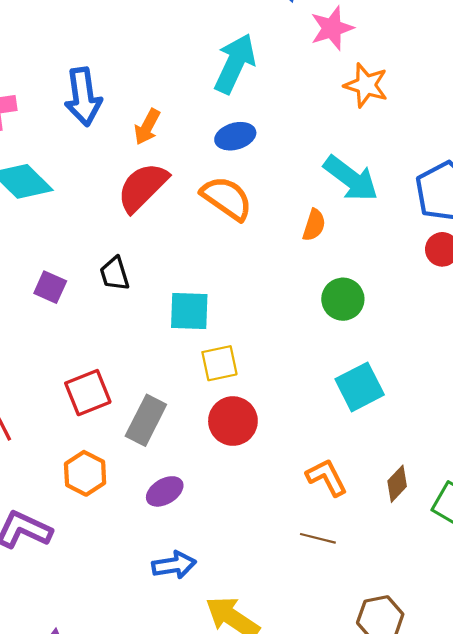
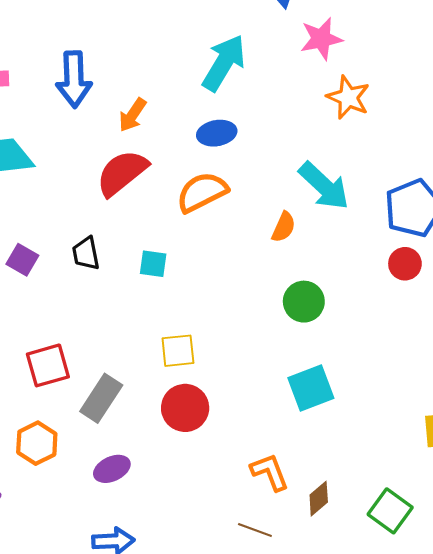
orange semicircle: (227, 198) -> (202, 192), turned -68
cyan square: (189, 311) -> (153, 264), moved, size x0.7
brown diamond: (397, 484) -> (319, 499), moved

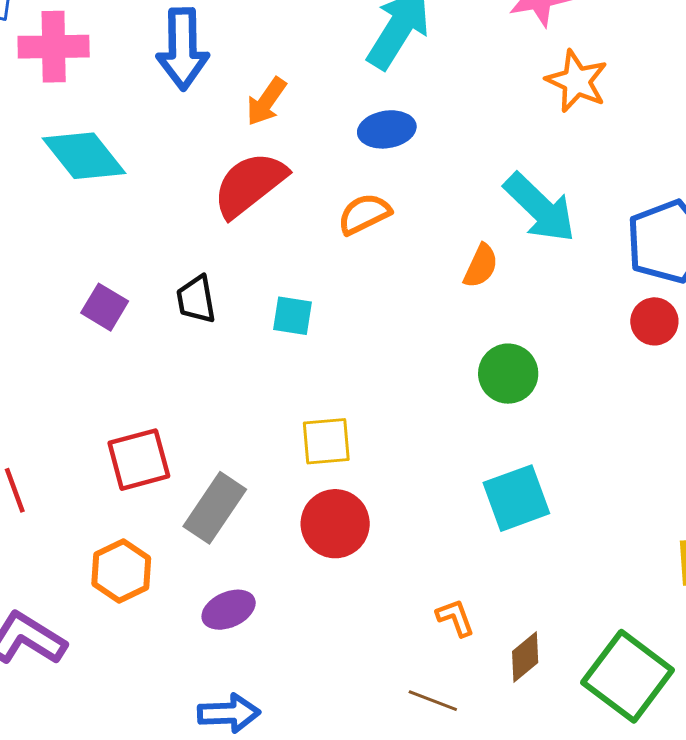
orange semicircle: (202, 192) -> (364, 214), size x0.7
orange L-shape: (270, 472) -> (455, 618), size x0.7
green square: (390, 511) -> (628, 676), size x1.4

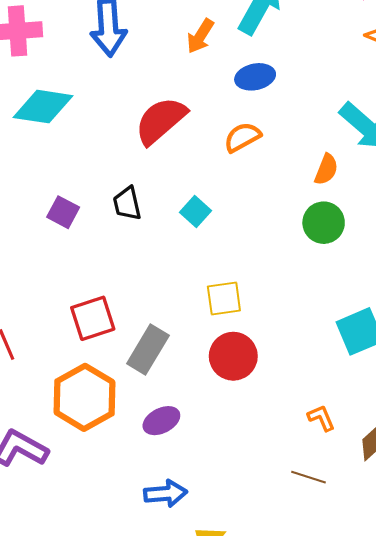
orange arrow: (266, 102) -> (200, 36), moved
cyan diamond: (84, 156) -> (43, 107), turned -40
cyan square: (292, 316) -> (196, 211), turned 36
green circle: (508, 374) -> (324, 223), moved
orange hexagon: (121, 571) -> (84, 397), size x1.5

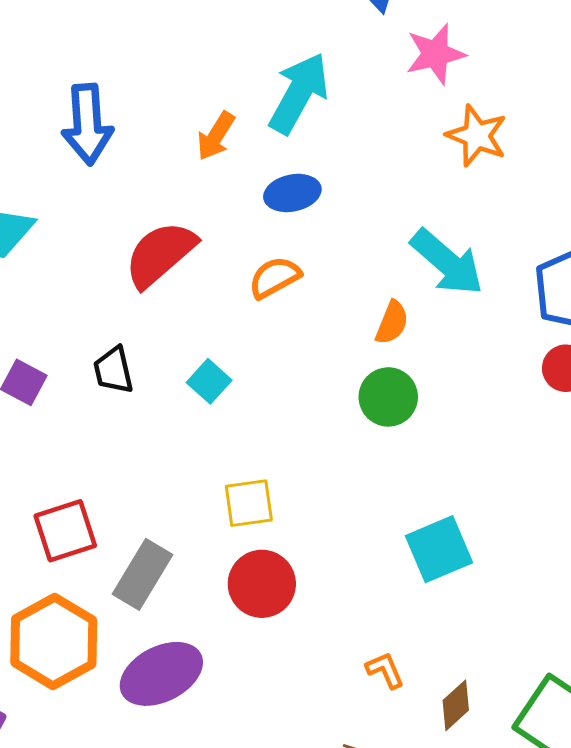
purple ellipse: (161, 421) -> (161, 674), size x1.6

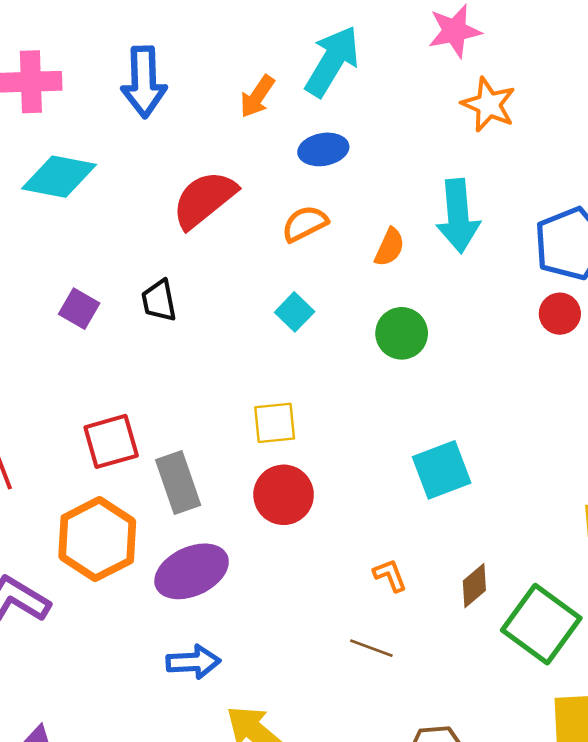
cyan arrow: (447, 262) -> (458, 216), turned 42
orange semicircle: (392, 323) -> (390, 247), moved
cyan square: (209, 381) -> (295, 312), moved
gray rectangle: (143, 574) -> (178, 483), turned -52
brown diamond: (456, 705) -> (474, 586), moved

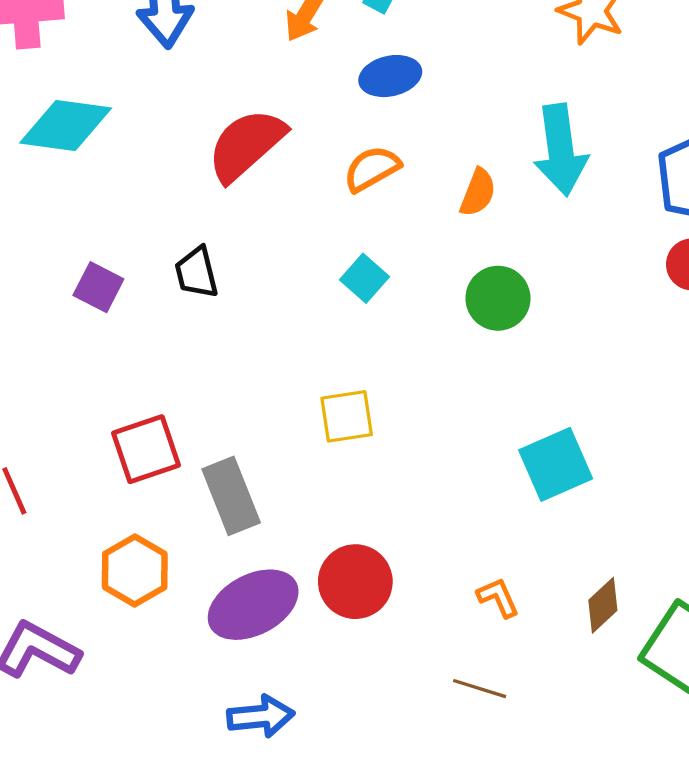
red circle: (284, 495) -> (355, 582), moved
orange hexagon: (97, 539) -> (135, 570), size x0.7

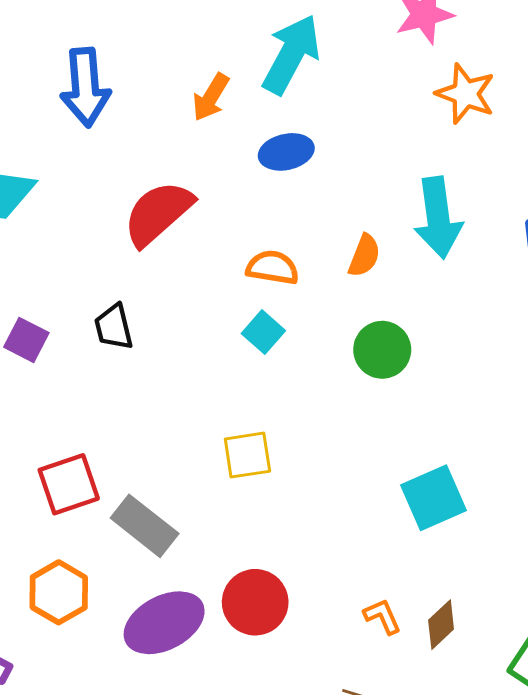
orange semicircle: (372, 169) -> (273, 268), moved, turned 39
gray rectangle: (231, 496) -> (145, 526), turned -30
brown diamond: (603, 605) -> (441, 625), moved

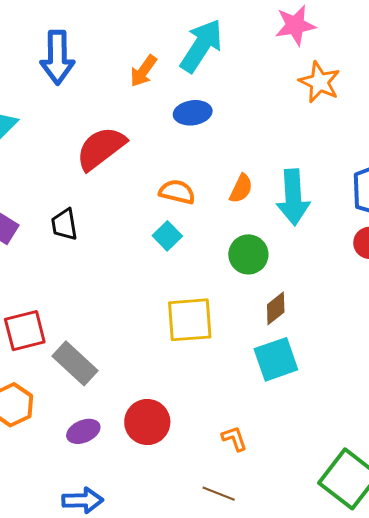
cyan arrow: (438, 218) -> (293, 197), moved
yellow square: (247, 455) -> (190, 320), moved, size x1.4
purple ellipse: (164, 623) -> (83, 431), size x0.6
brown diamond: (441, 625) -> (276, 308), moved

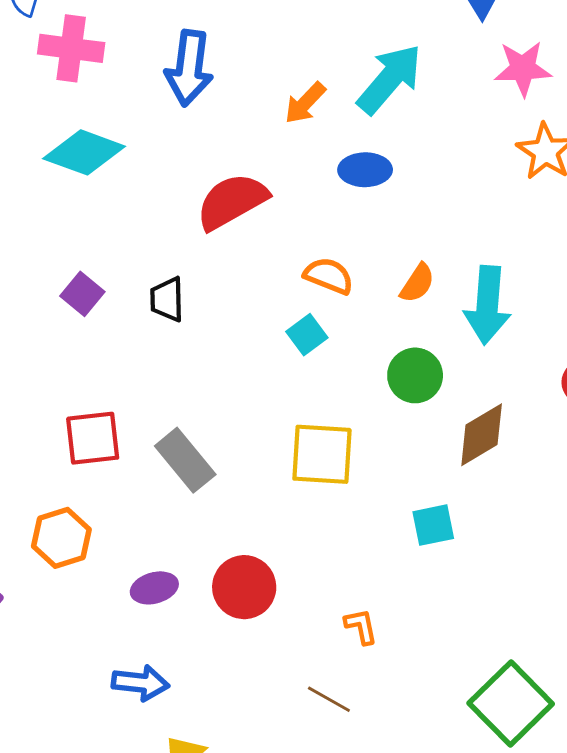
brown diamond: (276, 308) -> (482, 435), moved, size x1.4
cyan square: (276, 359) -> (433, 525), size x0.7
gray rectangle: (75, 363) -> (185, 460), moved

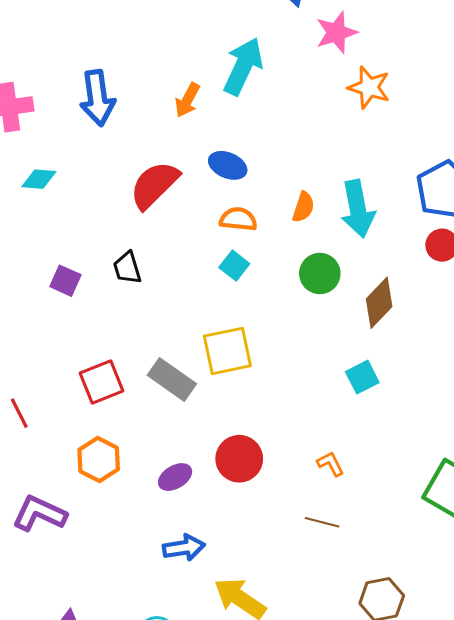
cyan diamond: (84, 152) -> (39, 179), size x0.6
blue ellipse: (365, 170) -> (228, 165), moved, turned 39
yellow square: (322, 454) -> (227, 351), moved

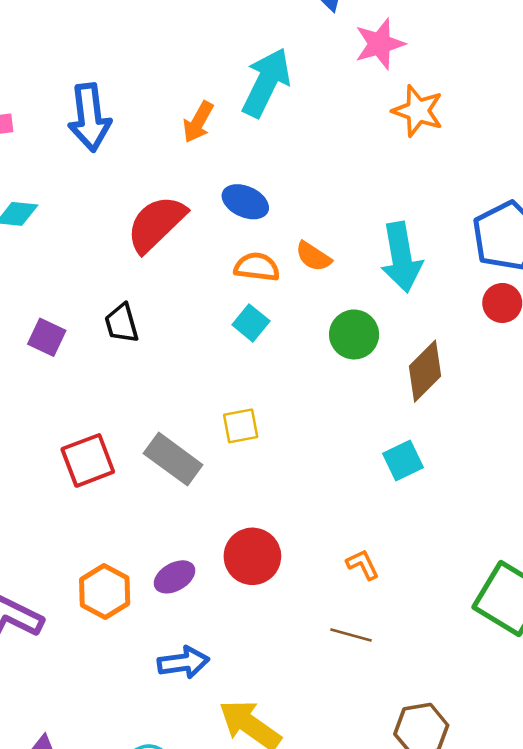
orange semicircle: (303, 207) -> (313, 256), moved, turned 104
yellow square: (227, 351) -> (241, 426), size x0.6
orange hexagon: (99, 459) -> (105, 592), moved

